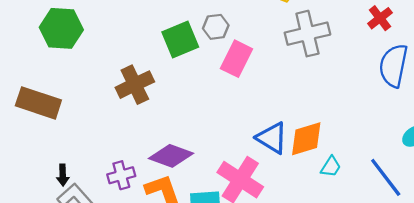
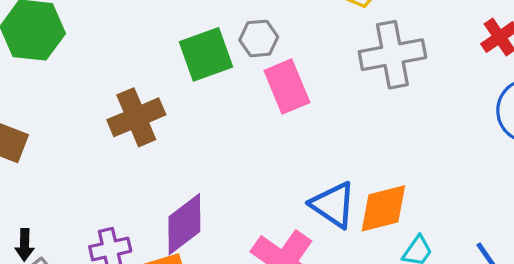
pink rectangle: (237, 59) -> (287, 87), turned -52
purple diamond: (171, 156) -> (184, 224), turned -60

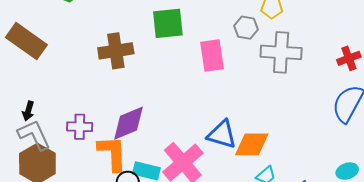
gray hexagon: (259, 38) -> (246, 28), moved
blue triangle: (333, 205) -> (222, 134), turned -32

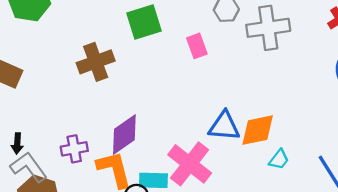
pink rectangle: (212, 55) -> (197, 46), size x0.7

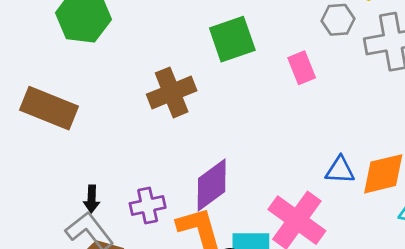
blue triangle: (224, 126) -> (340, 170), size x0.7
black arrow: (17, 143) -> (92, 199), moved

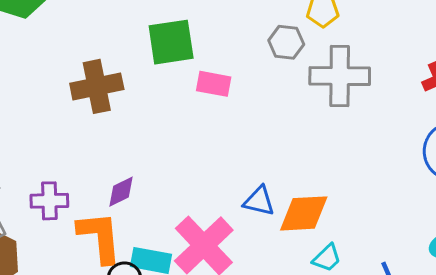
pink rectangle: (302, 68) -> (214, 84), moved, turned -68
purple diamond: (212, 185) -> (121, 192), size x0.6

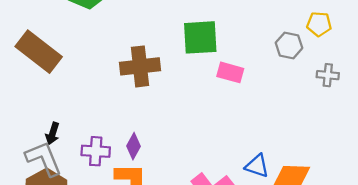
gray cross: (340, 76) -> (328, 75), size x0.5
purple diamond: (121, 192) -> (133, 146), moved, turned -40

